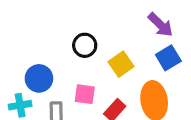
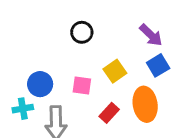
black circle: (85, 45) -> (82, 32), moved
pink square: (85, 94) -> (82, 86), moved

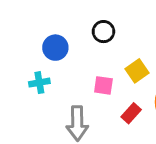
blue circle: (40, 84) -> (55, 48), moved
cyan cross: (23, 109) -> (39, 83), moved

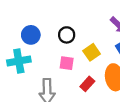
black circle: (103, 32) -> (67, 35), moved
cyan cross: (39, 83) -> (19, 61), size x1.5

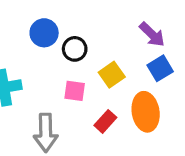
blue circle: (31, 35) -> (44, 33), moved

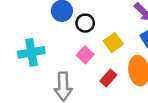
pink square: (75, 91) -> (85, 55), turned 35

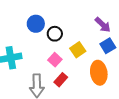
red rectangle: (108, 78) -> (61, 80), moved

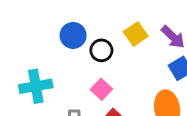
yellow square: (78, 50) -> (136, 34), moved

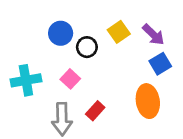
pink square: (101, 89) -> (70, 79), moved

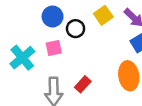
pink square: (70, 79) -> (54, 48), moved, turned 35
cyan cross: (26, 80) -> (22, 58), turned -30

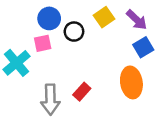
pink square: (54, 48) -> (43, 43), moved

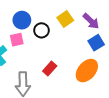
orange ellipse: (131, 82) -> (87, 71), turned 50
red rectangle: (82, 92) -> (50, 69), moved

